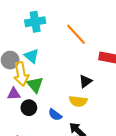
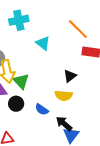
orange line: (76, 34) -> (78, 29), moved
cyan triangle: (32, 56) -> (43, 43), moved

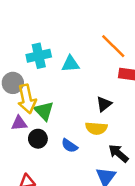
cyan cross: (19, 20) -> (39, 56), moved
cyan triangle: (43, 43) -> (70, 64), turned -42
black arrow: (64, 124) -> (118, 153), moved

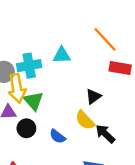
cyan cross: (39, 56) -> (29, 66), moved
yellow semicircle: (96, 128) -> (85, 120), turned 40
black arrow: (118, 153) -> (105, 134), moved

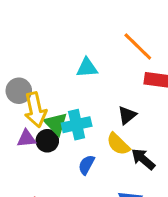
cyan cross: (29, 66) -> (77, 125), moved
black circle: (26, 128) -> (47, 141), moved
blue semicircle: (58, 136) -> (86, 165), turned 84

